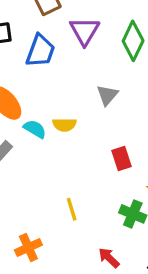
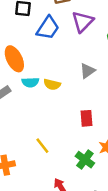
cyan semicircle: (35, 129) -> (30, 82), turned 133
yellow line: (72, 209) -> (42, 146), turned -35

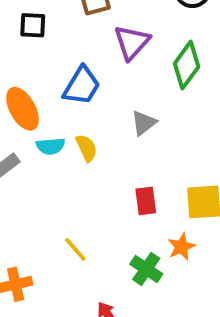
blue trapezoid: (48, 28) -> (82, 86), moved
yellow semicircle: (52, 84) -> (86, 148), turned -126

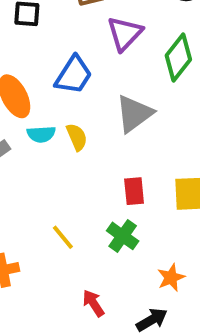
gray triangle: (144, 123) -> (134, 114), size x1.5
orange star: (181, 247) -> (171, 278), moved
green cross: (146, 269) -> (123, 236), moved

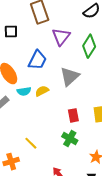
yellow semicircle: (77, 137) -> (42, 91), turned -88
yellow line: (63, 237) -> (31, 143), moved

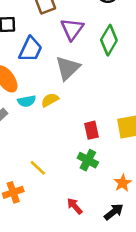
blue trapezoid: (37, 60) -> (30, 49), moved
gray triangle: (70, 76) -> (68, 68), moved

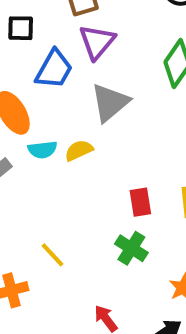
purple triangle: (72, 29) -> (97, 42), moved

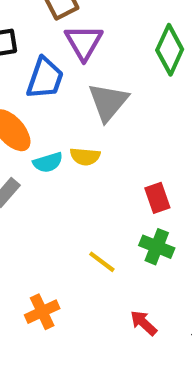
yellow semicircle: (79, 150) -> (85, 156), turned -140
yellow line: (53, 255) -> (102, 262), moved

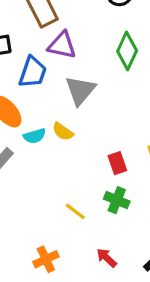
purple triangle: (84, 42) -> (62, 45), turned -48
yellow semicircle: (85, 156) -> (63, 132), turned 30
orange cross: (42, 312) -> (46, 259), moved

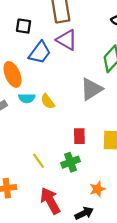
gray triangle: (80, 90) -> (91, 89), moved
green cross: (117, 200) -> (71, 162), turned 30
red arrow: (107, 258) -> (50, 201), size x1.6

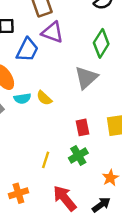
yellow line: (39, 161) -> (46, 160), turned 63

